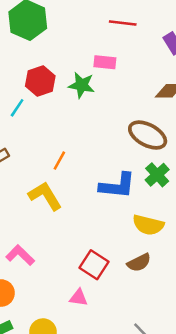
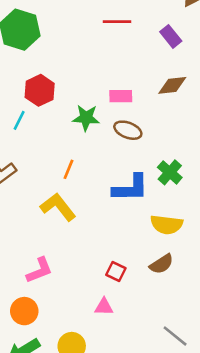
pink rectangle: (105, 62) -> (121, 96), moved
green star: (82, 85) -> (86, 118), moved
brown ellipse: (148, 135) -> (128, 130), moved, size x0.7
pink L-shape: (20, 255) -> (39, 270), turned 120
red square: (94, 265) -> (116, 272), size x0.7

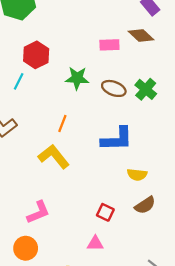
brown diamond: (172, 85) -> (141, 36), moved, turned 50
pink rectangle: (121, 96) -> (109, 45), moved
green cross: (170, 172) -> (146, 89), moved
yellow semicircle: (166, 225) -> (137, 175), moved, size x0.7

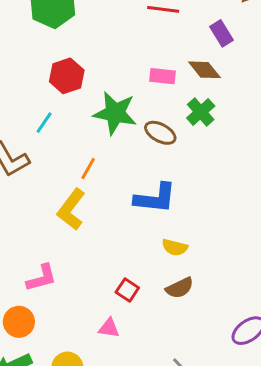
green star: (77, 78) -> (115, 113), size x1.4
cyan line: (19, 81) -> (44, 123), moved
green cross: (146, 89) -> (201, 112), moved
yellow L-shape: (54, 157) -> (71, 209), turned -112

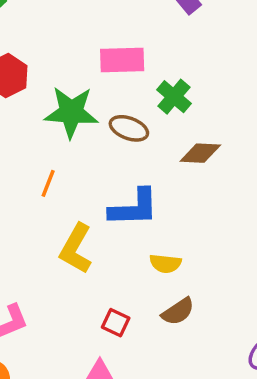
brown diamond: (205, 70) -> (200, 153), moved, turned -40
pink rectangle: (162, 76) -> (122, 60), size x1.4
yellow L-shape: (71, 209) -> (76, 249), moved

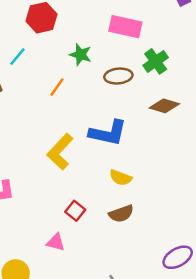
green star: (71, 112) -> (80, 55), size x0.6
brown ellipse: (129, 128) -> (118, 76), turned -40
orange line: (48, 183) -> (57, 87), moved

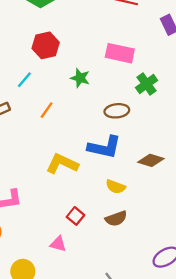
brown ellipse: (118, 76) -> (117, 111), moved
orange line: (57, 87) -> (47, 110), moved
brown diamond: (164, 106) -> (151, 160), moved
yellow L-shape: (60, 152) -> (62, 164), turned 72

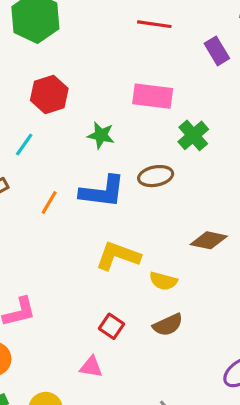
orange line: (47, 110) -> (49, 202), moved
blue L-shape: (104, 147) -> (102, 192), moved
yellow L-shape: (62, 164) -> (118, 256), moved

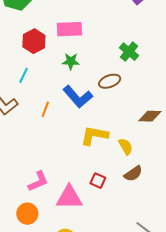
pink rectangle: (153, 96) -> (69, 29), moved
blue L-shape: (102, 192) -> (78, 97), turned 52
yellow semicircle: (163, 281) -> (126, 146), turned -126
pink triangle: (91, 367) -> (69, 197), moved, size x1.8

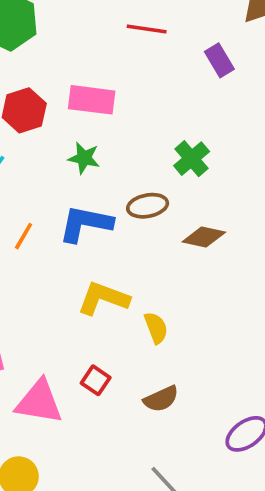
blue L-shape: (78, 97) -> (86, 224), turned 132
brown diamond: (150, 116) -> (204, 237), moved
brown semicircle: (133, 174) -> (161, 399), moved

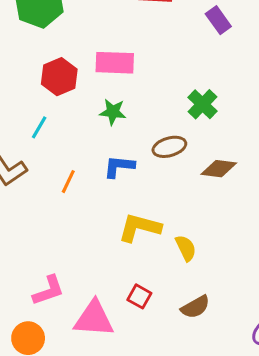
blue L-shape: (86, 224) -> (119, 166), size x0.7

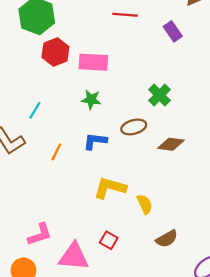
red hexagon: (59, 77) -> (55, 52), moved
brown semicircle: (195, 307) -> (167, 239), moved

